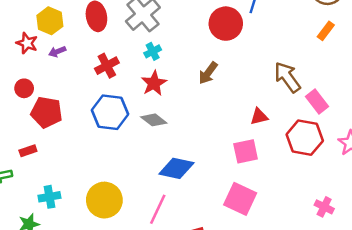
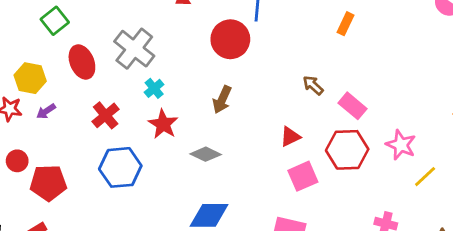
brown arrow: (287, 77) -> (313, 85), size x0.6
gray diamond: (154, 120) -> (206, 154), moved
pink square: (246, 151) -> (303, 176), moved

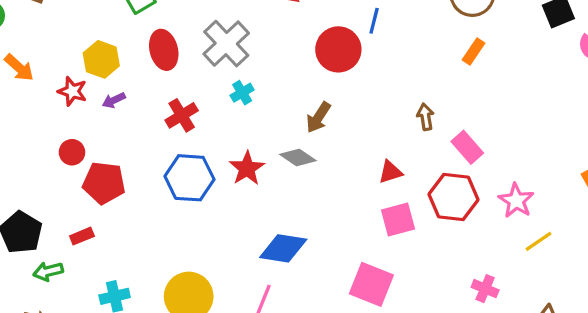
brown arrow: (313, 85) -> (425, 117), turned 30
red star: (163, 124) -> (247, 168), moved
gray diamond: (206, 154) -> (298, 157), moved

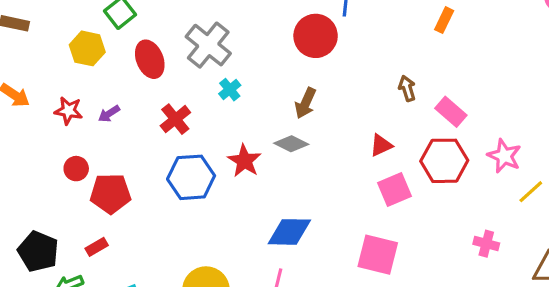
yellow hexagon: (101, 59) -> (87, 48), moved

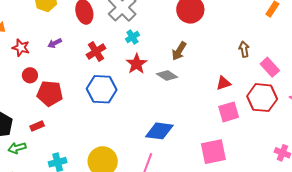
red star: (68, 111) -> (21, 48), moved
red star: (244, 161) -> (137, 64), moved
pink square: (378, 255) -> (213, 152), turned -32

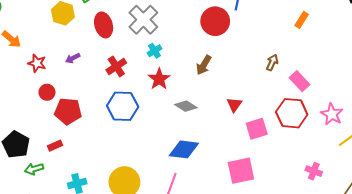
brown arrow: (244, 49) -> (272, 63), turned 35
gray diamond: (167, 76) -> (186, 106), moved
red triangle: (223, 83) -> (234, 105), moved, turned -35

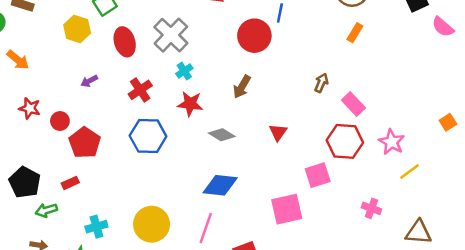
red star: (37, 63) -> (30, 108), moved
red star: (159, 79) -> (190, 104), turned -30
red pentagon: (68, 111) -> (85, 143), turned 30
pink square: (257, 129) -> (318, 175), moved

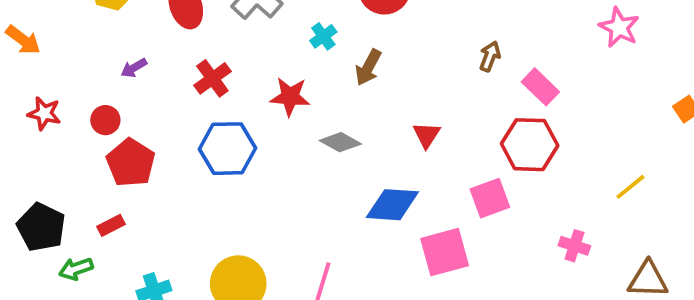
cyan cross: (184, 71) -> (323, 36), moved
red circle: (60, 121) -> (105, 120), moved
pink star: (392, 142) -> (619, 27), moved
blue diamond: (220, 185) -> (392, 205), moved

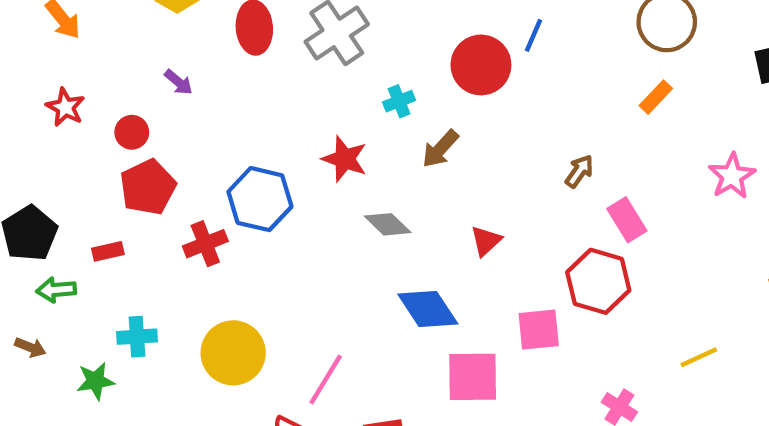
purple arrow: (134, 68) -> (178, 82), turned -124
red cross: (212, 78) -> (205, 244), moved
blue diamond: (392, 205) -> (428, 309), turned 38

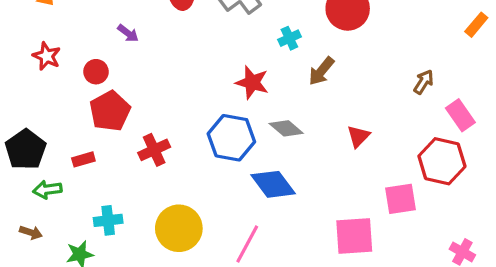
blue hexagon: (260, 199) -> (231, 138), moved
blue diamond: (428, 309) -> (273, 184), moved

